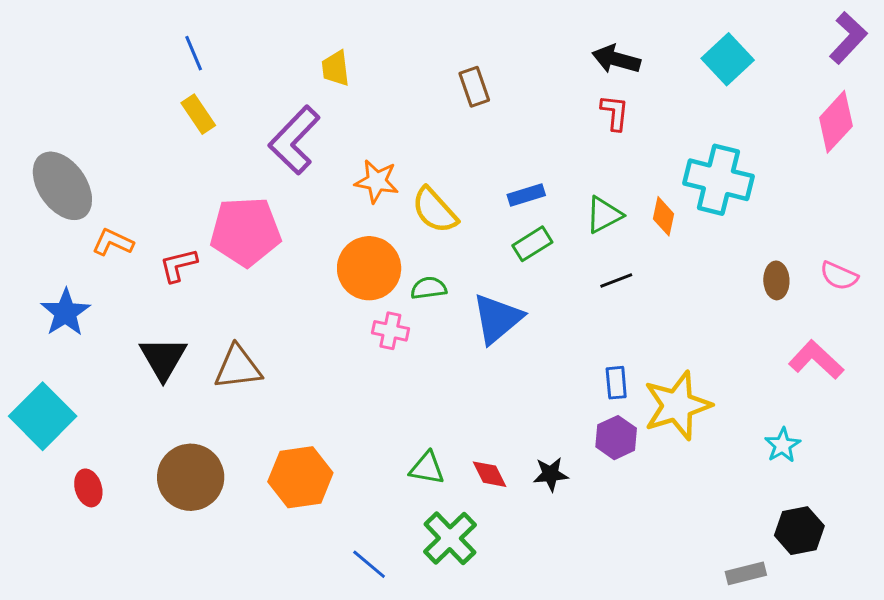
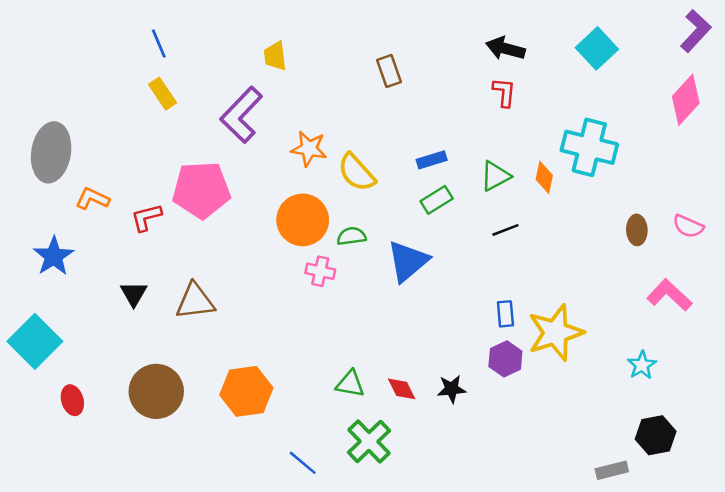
gray ellipse: (62, 186) -> (51, 152), turned 44
black triangle: (163, 358) -> (134, 294), size x0.7

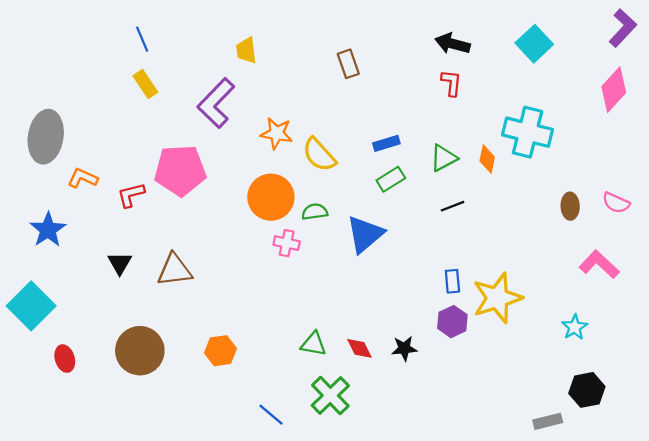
orange hexagon: (246, 391) -> (221, 351), size x0.7

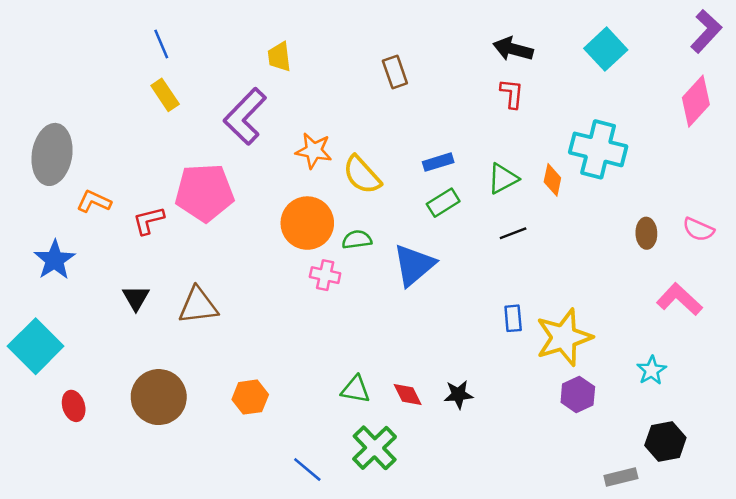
purple hexagon: (452, 322) -> (578, 395), moved

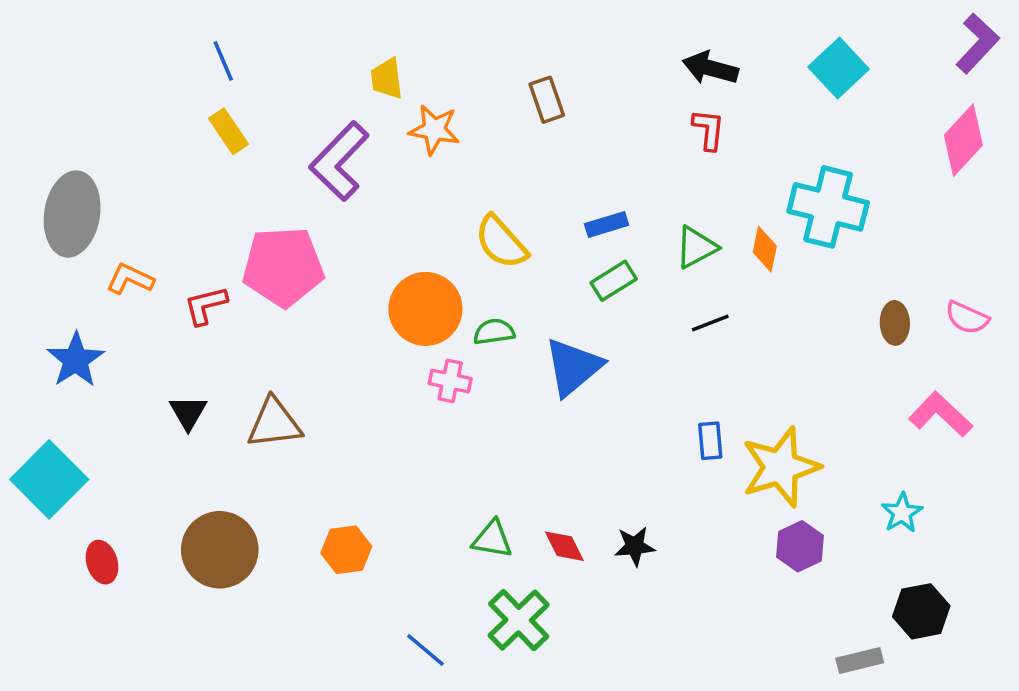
orange star: (314, 151) -> (434, 130), moved

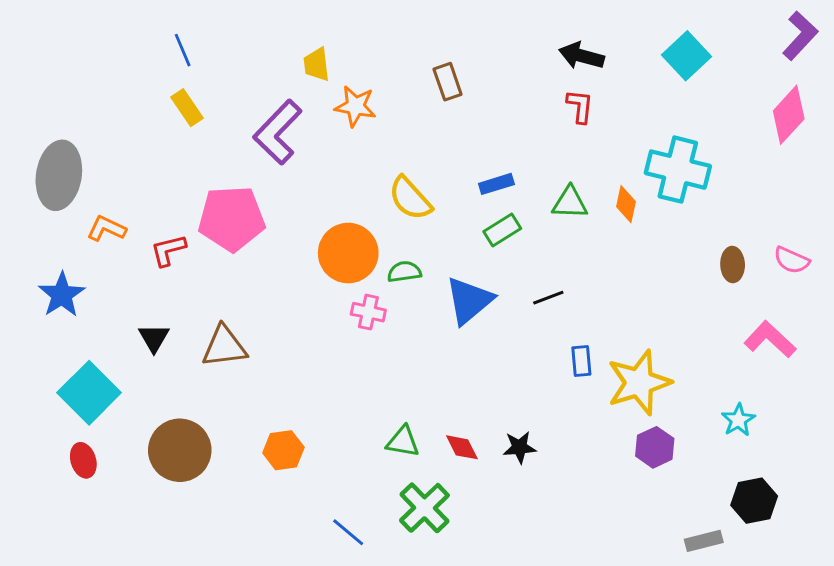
green triangle: (696, 247) -> (570, 203), turned 30
black line: (710, 323) -> (548, 298), moved
cyan square: (49, 479) -> (89, 393), moved

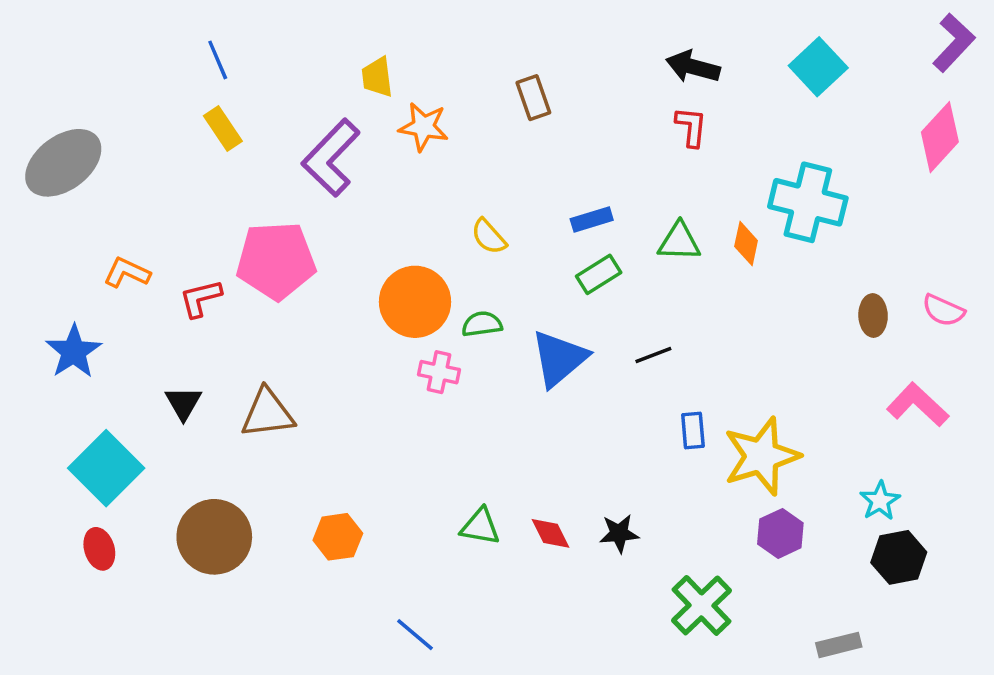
gray ellipse: (59, 175) -> (63, 163), moved, turned 44
yellow semicircle: (410, 198) -> (489, 237), size x0.7
black hexagon: (754, 501) -> (899, 557), moved
green cross: (424, 508) -> (701, 605), moved

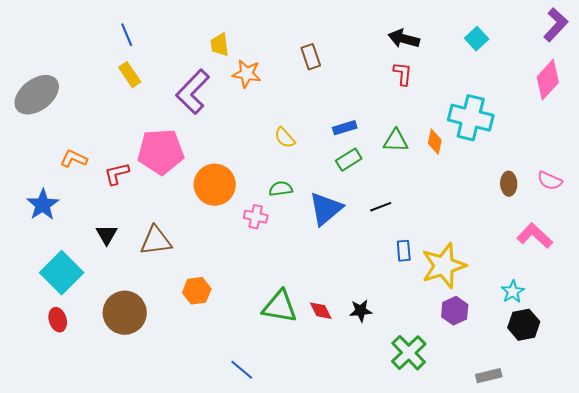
cyan square: (818, 67) -> (477, 39), size x0.7
orange circle: (415, 302) -> (215, 185), moved
green triangle: (480, 527) -> (280, 307), size x1.5
orange hexagon: (338, 537) -> (197, 291), moved

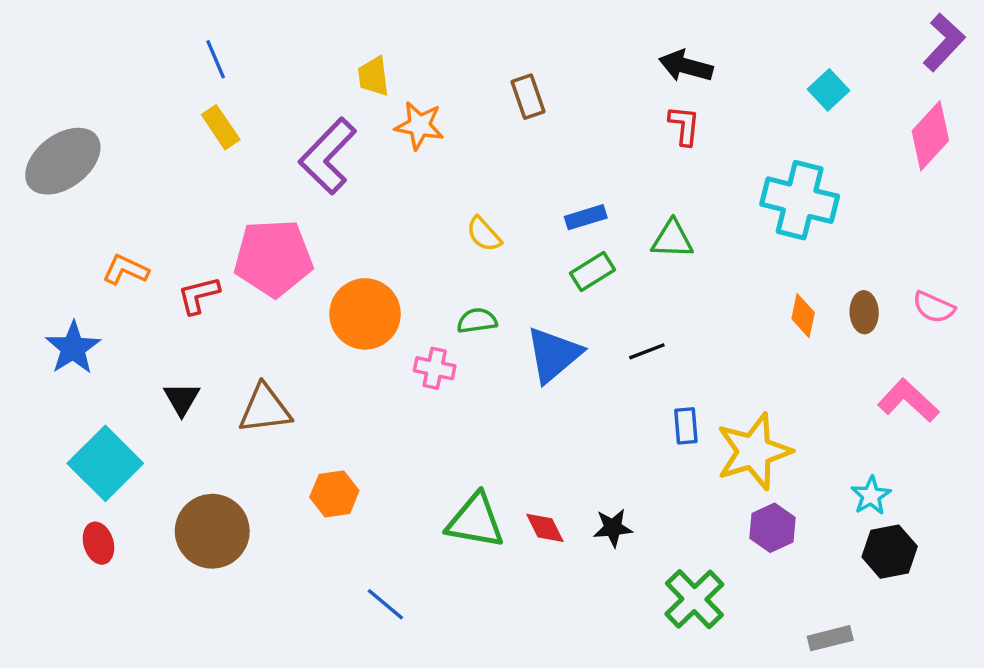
cyan square: (477, 39) -> (828, 90), moved
orange diamond: (435, 142) -> (803, 316), moved
blue line: (242, 370) -> (385, 604), moved

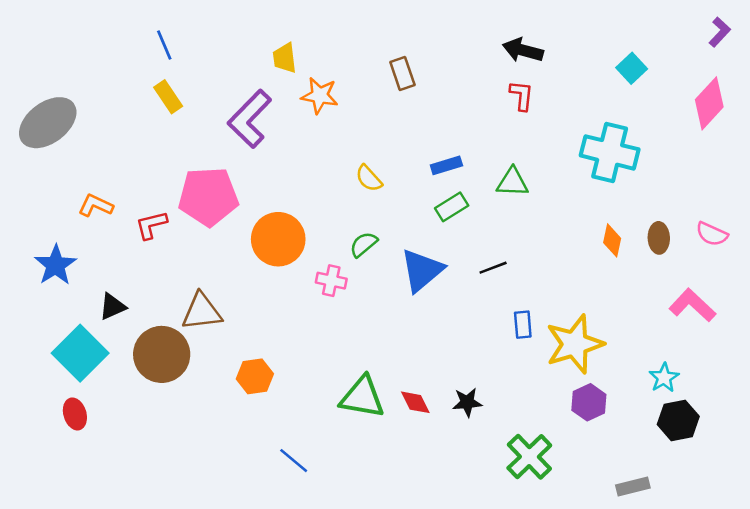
purple L-shape: (944, 42) -> (720, 32), size x0.7
green semicircle: (477, 321) -> (364, 244), turned -32
black triangle: (182, 399) -> (112, 307), moved, turned 36
brown circle: (212, 531) -> (162, 354), moved

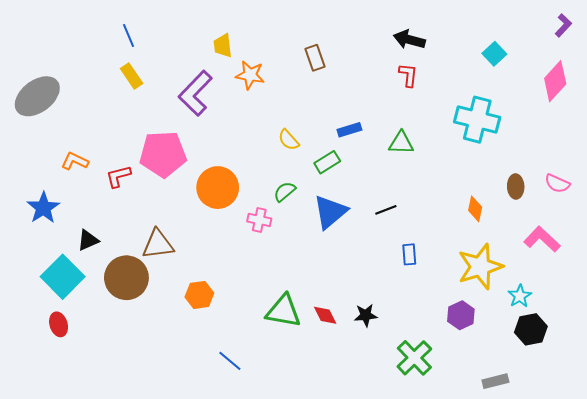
green rectangle: (452, 207) -> (327, 162), moved
orange diamond: (612, 240) -> (475, 209), moved
yellow star: (575, 344) -> (480, 267), moved

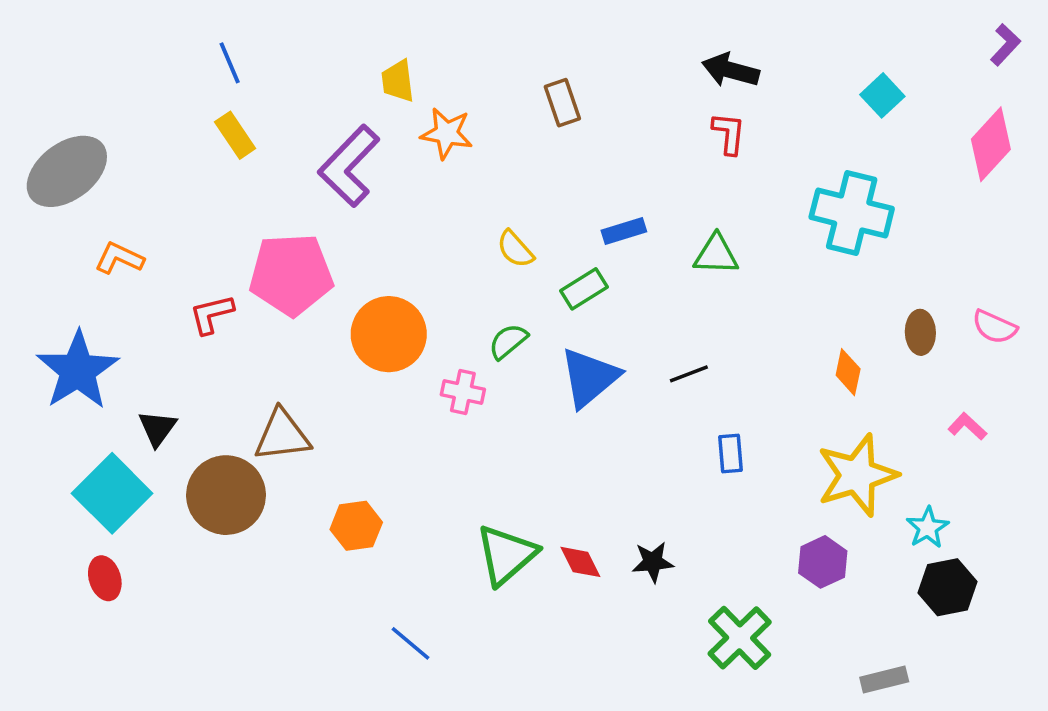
orange L-shape: (75, 161) -> (119, 258), moved
blue star: (43, 208) -> (78, 370), size x1.4
pink L-shape: (542, 239) -> (967, 426), size x0.6
black triangle: (88, 240) -> (157, 428), turned -30
green triangle: (284, 311) -> (506, 555), turned -51

